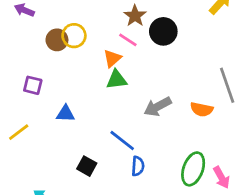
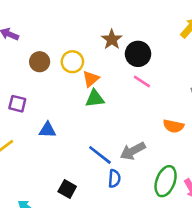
yellow circle: (74, 36) -> (72, 62), moved
pink line: (128, 40) -> (142, 81), moved
gray arrow: (158, 107) -> (133, 151), moved
black square: (87, 166) -> (67, 189), moved

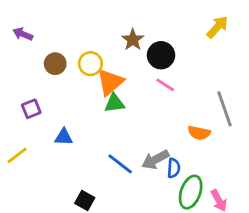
orange triangle: (91, 79) -> (110, 82), size x1.5
purple square: (17, 104) -> (31, 109), turned -36
blue semicircle: (114, 179) -> (174, 168), moved

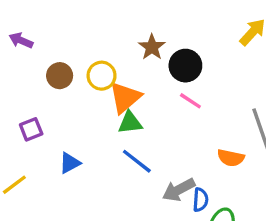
blue triangle: (64, 137) -> (70, 163), turned -30
blue line: (120, 164) -> (137, 161), moved

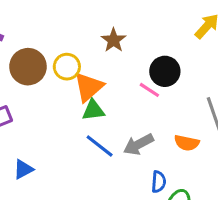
black circle: (185, 66) -> (165, 71), moved
brown circle: (60, 76) -> (28, 67), size x1.5
blue triangle: (70, 163) -> (23, 169), moved
gray arrow: (179, 190) -> (138, 144), moved

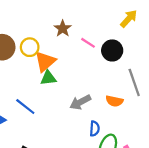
black circle: (165, 71) -> (112, 50), moved
pink line: (149, 90) -> (88, 43), moved
blue line: (100, 146) -> (25, 107), moved

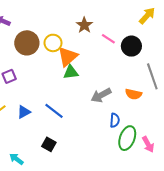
blue line: (25, 107) -> (54, 111), moved

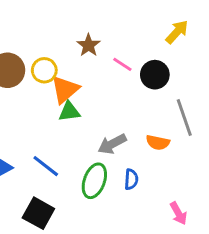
green ellipse: (127, 138) -> (94, 181), moved
black square: (49, 144) -> (38, 213), size x1.5

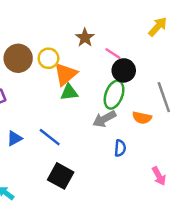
black circle: (155, 75) -> (124, 70), moved
green ellipse: (94, 181) -> (114, 95), moved
black square: (38, 213) -> (61, 176), moved

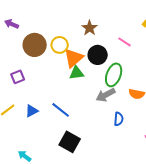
pink line: (113, 53) -> (125, 42), moved
black circle: (124, 70) -> (98, 55), moved

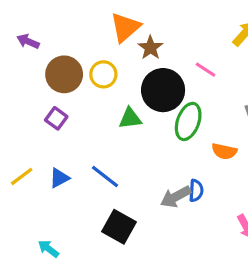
black circle: (98, 55) -> (163, 90), size x1.4
orange triangle: (74, 58) -> (125, 27), moved
purple square: (18, 77) -> (56, 118), moved, turned -32
gray arrow: (106, 95) -> (176, 197), moved

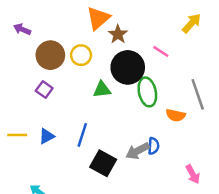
green ellipse: (188, 121) -> (147, 92), turned -32
yellow line: (22, 176) -> (17, 135), turned 36
blue line: (105, 176) -> (82, 135), turned 70
black square: (119, 227) -> (103, 163), moved

